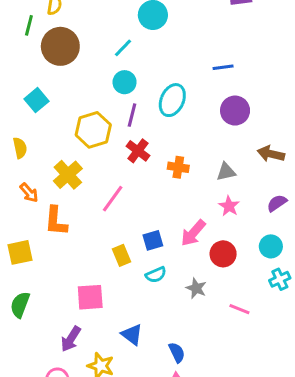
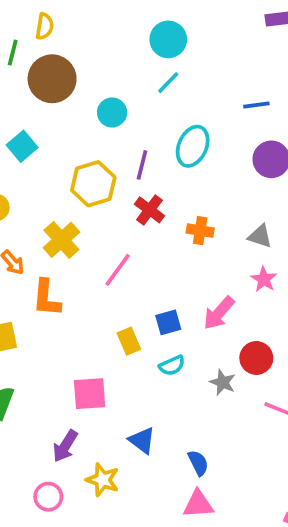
cyan line: (123, 48) -> (168, 83), moved
cyan circle: (125, 82) -> (112, 113), moved
gray triangle: (226, 172) -> (260, 236), turned 30
red circle: (223, 254) -> (256, 358), moved

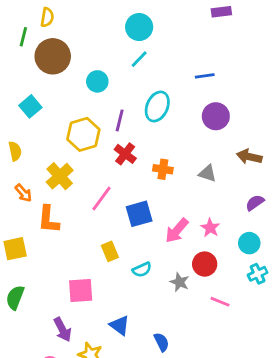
pink star: (264, 279) -> (210, 228), moved
blue square: (168, 322) -> (139, 214), moved, size x1.4
purple arrow: (65, 446) -> (62, 330), turned -60

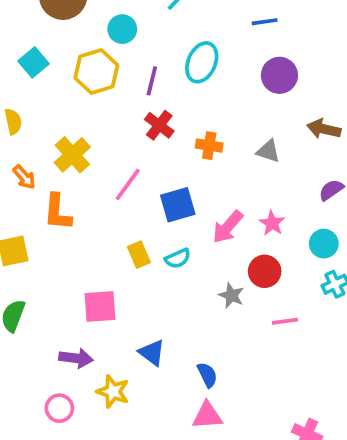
yellow hexagon: (83, 134) -> (96, 72), moved
cyan semicircle: (142, 270) -> (178, 258), moved
pink line: (220, 302) -> (285, 321), turned -30
purple arrow: (62, 330) -> (76, 358), turned -55

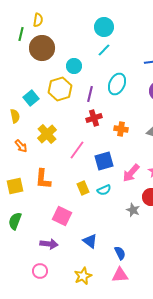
cyan square: (33, 62) -> (31, 98), moved
red cross: (159, 125) -> (94, 118), turned 35
orange L-shape: (58, 212) -> (43, 179), moved
pink square: (100, 306) -> (62, 216), turned 30
yellow star: (113, 392) -> (83, 276), moved, turned 30

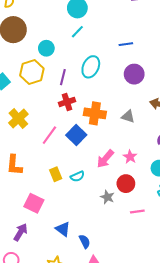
orange cross: (121, 129) -> (95, 113), size x1.5
blue square: (104, 161) -> (76, 135), moved, turned -30
purple arrow: (49, 244) -> (20, 232), turned -66
blue semicircle: (120, 253) -> (85, 241), moved

